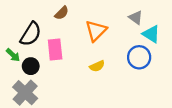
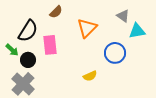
cyan triangle: (151, 34) -> (137, 31), turned -42
blue circle: (139, 57) -> (115, 53), moved
yellow semicircle: (97, 66) -> (90, 76), moved

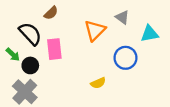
brown semicircle: (56, 12) -> (51, 13), moved
gray triangle: (123, 16) -> (122, 17), moved
black semicircle: (28, 31) -> (30, 34), turned -75

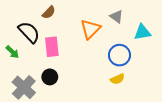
black circle: (30, 65) -> (50, 77), moved
yellow semicircle: (98, 83) -> (117, 79), moved

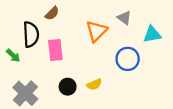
black semicircle: (29, 32) -> (31, 34), turned 40
black circle: (50, 77) -> (68, 87), moved
yellow semicircle: (117, 79) -> (94, 84), moved

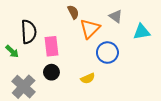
brown semicircle: (52, 13) -> (73, 12), moved, turned -72
blue circle: (128, 59) -> (107, 53), moved
black circle: (68, 87) -> (51, 72), moved

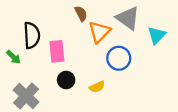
gray triangle: (116, 16) -> (128, 18), size x1.6
cyan triangle: (142, 32) -> (157, 35), turned -36
black circle: (51, 72) -> (66, 80), moved

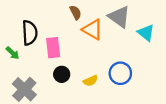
orange triangle: (99, 32) -> (93, 30), turned -45
cyan triangle: (157, 35) -> (146, 33), turned -36
blue circle: (119, 58) -> (120, 73), moved

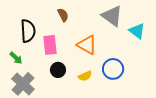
brown semicircle: (76, 12) -> (63, 15), moved
orange triangle: (93, 30) -> (87, 45), moved
green arrow: (13, 53) -> (16, 58), moved

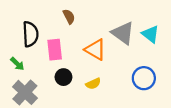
gray triangle: (112, 16) -> (123, 33), moved
blue circle: (113, 69) -> (144, 78), moved

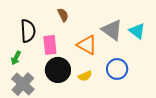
green arrow: (17, 64) -> (16, 58), turned 72
black circle: (63, 77) -> (58, 70), size x1.6
blue circle: (144, 78) -> (117, 69), moved

